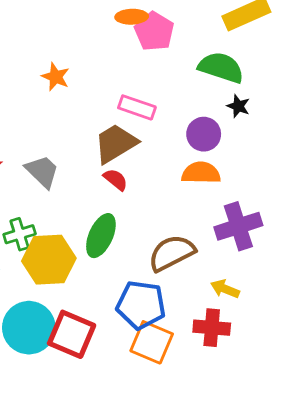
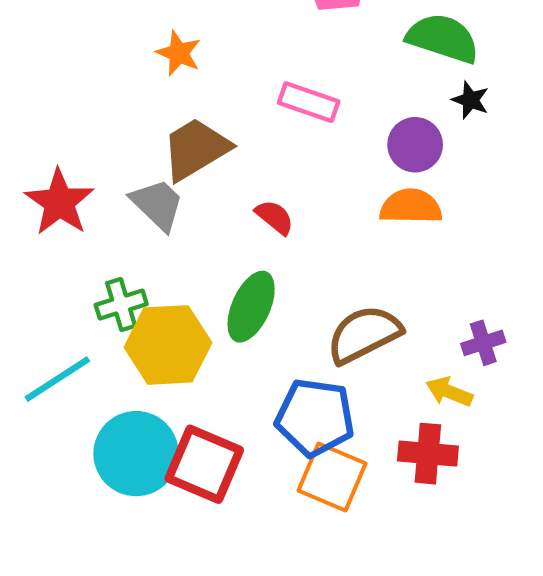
brown trapezoid: (116, 143) -> (196, 149), moved
purple cross: (238, 226) -> (483, 343), moved, size x0.6

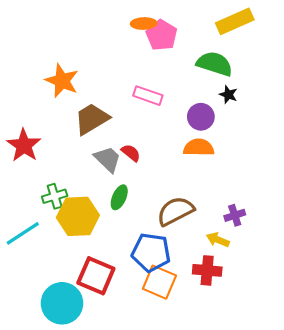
orange star: (179, 53) -> (62, 81), moved, size x1.5
gray trapezoid: (157, 204) -> (108, 159), moved
green ellipse: (251, 307) -> (119, 197), size x0.7
cyan circle: (136, 454) -> (62, 303), moved

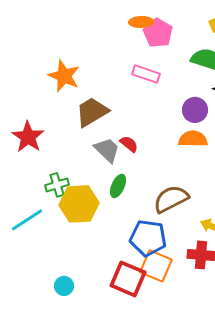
pink rectangle: (148, 96) -> (146, 74), moved
red square: (96, 276) -> (128, 279), moved
cyan circle: (62, 303) -> (64, 286), size x0.5

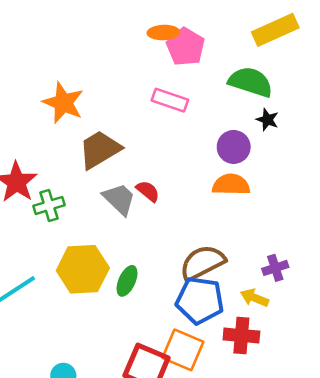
green cross: (57, 185) -> (49, 205), moved
green ellipse: (118, 186) -> (127, 281), moved
blue pentagon: (148, 238) -> (200, 300), moved

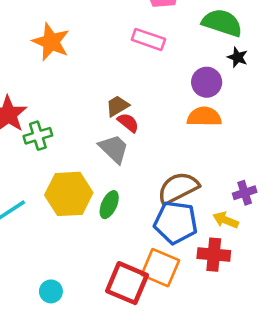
brown trapezoid: (100, 150) -> (117, 106), moved, size x0.6
gray trapezoid: (119, 199) -> (114, 149), moved

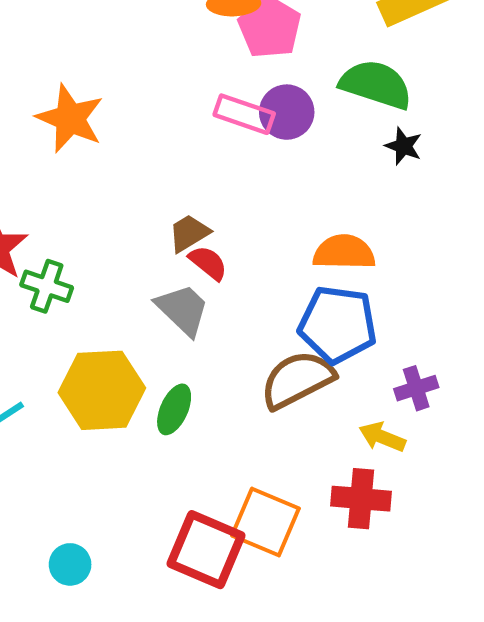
purple circle: (207, 82) -> (287, 112), moved
green cross: (38, 136) -> (47, 286), turned 36
blue pentagon: (176, 222) -> (338, 324), moved

